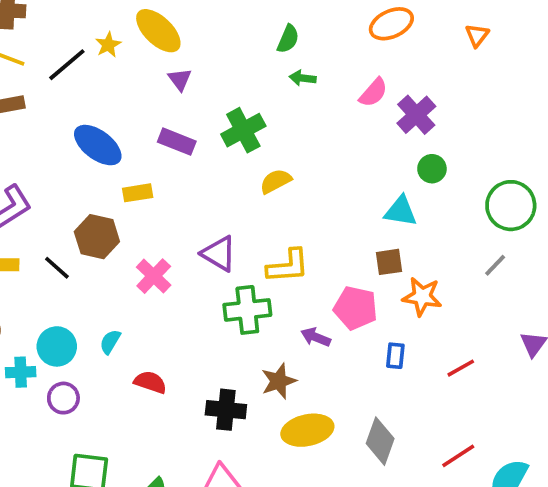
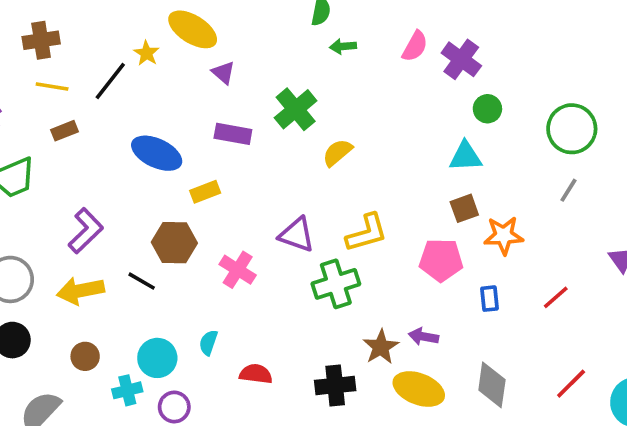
purple arrow: (316, 337) -> (423, 337), moved
yellow ellipse: (307, 430) -> (419, 389), turned 45

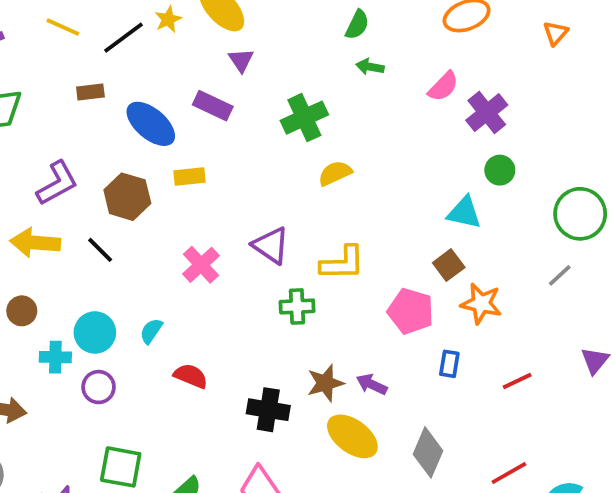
brown rectangle: (65, 131) -> (90, 92), moved
purple rectangle: (233, 134) -> (213, 106), moved
brown square: (464, 208) -> (449, 265), turned -32
brown hexagon: (174, 243) -> (127, 197), moved
green cross: (336, 284) -> (297, 306), size x0.7

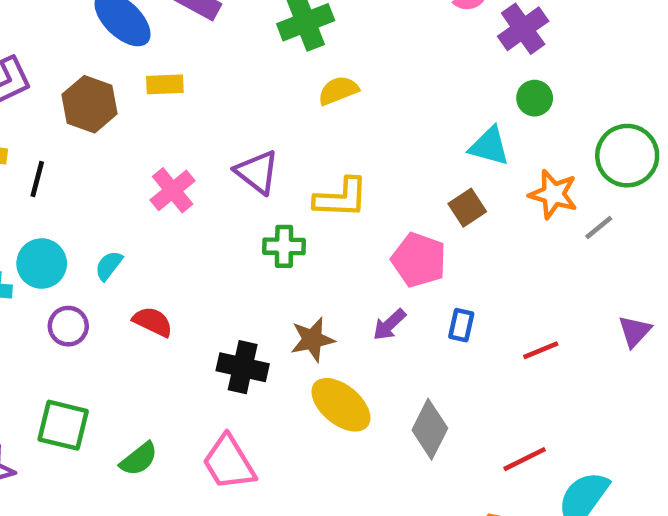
black line: (100, 250) -> (37, 179), moved, turned 56
orange star: (481, 304) -> (553, 194), moved
purple arrow: (372, 384) -> (389, 325), moved, turned -72
purple circle: (99, 387) -> (68, 326), moved

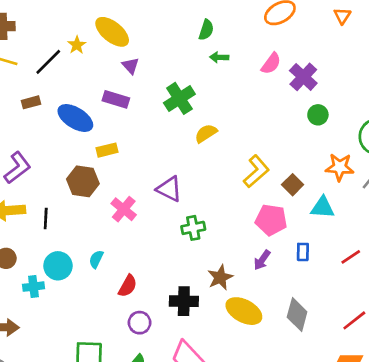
brown hexagon: (90, 104) -> (83, 181), moved
cyan triangle: (489, 146) -> (322, 208), moved
yellow L-shape: (341, 198) -> (256, 171), moved, turned -32
red semicircle: (153, 322) -> (128, 286), turned 105
purple circle: (68, 326) -> (140, 323), moved

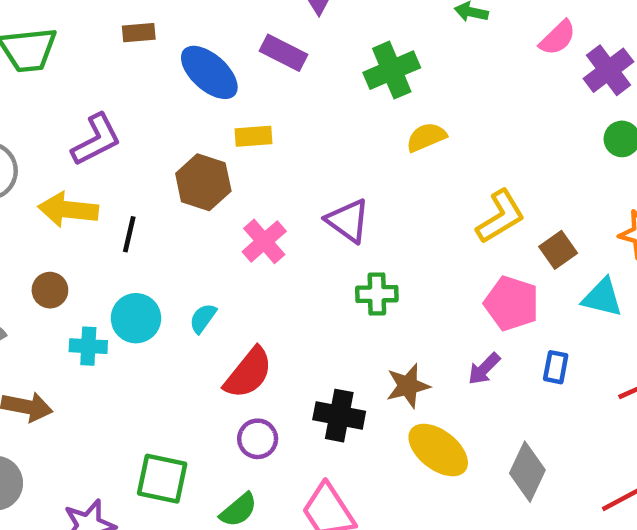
red semicircle: (128, 286) -> (248, 373), size x1.4

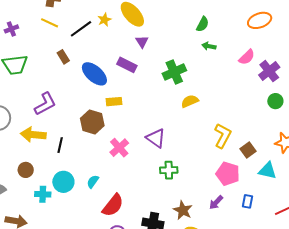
brown rectangle: (139, 33) -> (63, 57), turned 64
yellow L-shape: (501, 217) -> (223, 136), turned -30
brown star: (408, 386) -> (183, 210), turned -30

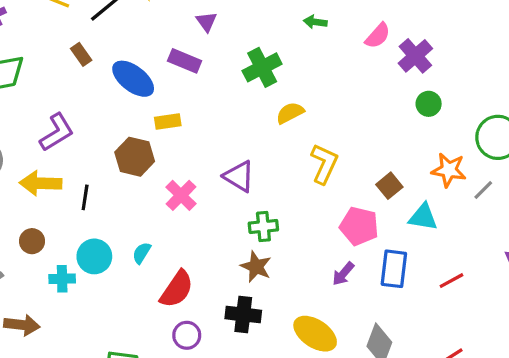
yellow L-shape: (223, 136) -> (324, 164), moved
blue rectangle: (247, 201) -> (394, 269), size x1.6
brown star: (183, 210) -> (256, 267), moved

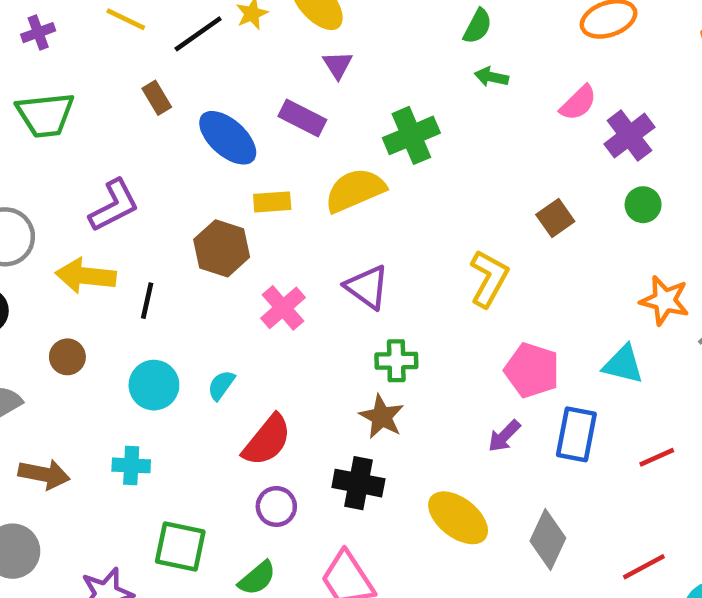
yellow semicircle: (290, 113) -> (355, 190), moved, size x1.5
brown square: (389, 186) -> (555, 218), moved
cyan cross: (62, 279) -> (131, 465), moved

